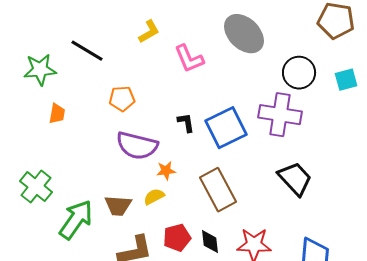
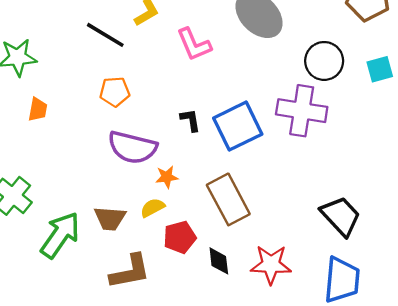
black line: (87, 51) -> (105, 35), moved
black trapezoid: (295, 179) -> (341, 216), moved
red pentagon: (177, 238) -> (180, 237), moved

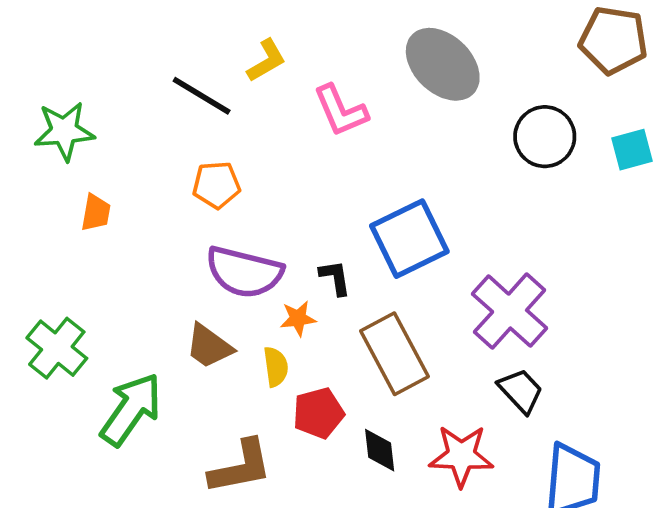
purple cross: (302, 111) -> (510, 311), moved, turned 33
black L-shape: (190, 120) -> (335, 278), moved
yellow semicircle: (153, 208) -> (276, 367), turned 110
black trapezoid: (341, 216) -> (521, 391), moved, size x0.7
brown trapezoid: (110, 218) -> (209, 346), moved, turned 32

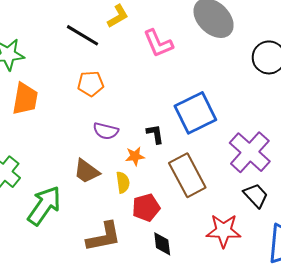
orange trapezoid: (96, 213) -> (25, 99), size x1.6
purple semicircle: (244, 272) -> (106, 131), size x0.6
black diamond: (380, 450) -> (162, 244), moved

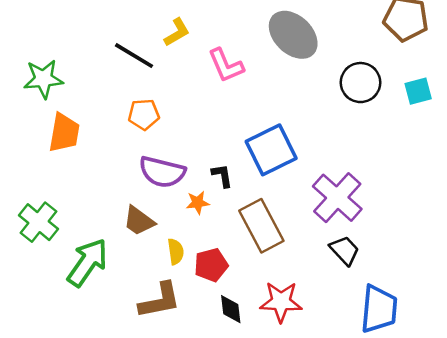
purple semicircle: (106, 131) -> (162, 172), size x1.5
yellow semicircle: (123, 182) -> (176, 252), moved
red star: (224, 231) -> (281, 302), moved

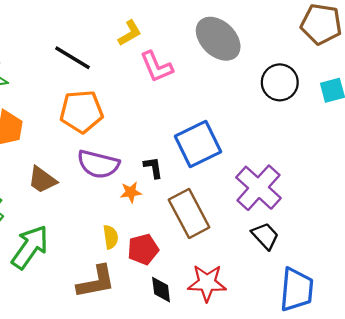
yellow L-shape: (177, 32) -> (130, 33), moved
orange pentagon: (144, 114) -> (81, 112), size x1.5
brown trapezoid: (139, 221) -> (42, 180), moved

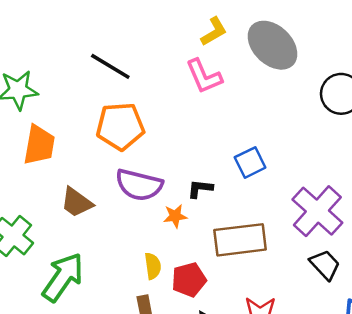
yellow L-shape: (130, 33) -> (214, 31), moved
blue square: (198, 144) -> (250, 162), size x0.6
black L-shape: (153, 168) -> (200, 189), turned -75
brown rectangle: (189, 213) -> (240, 240), turned -69

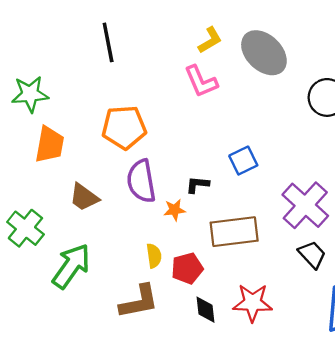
black line: (110, 66) -> (108, 42), moved, turned 48
purple semicircle: (139, 185) -> (141, 181), turned 66

